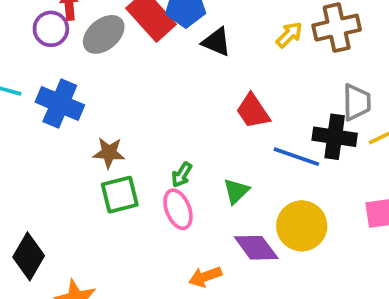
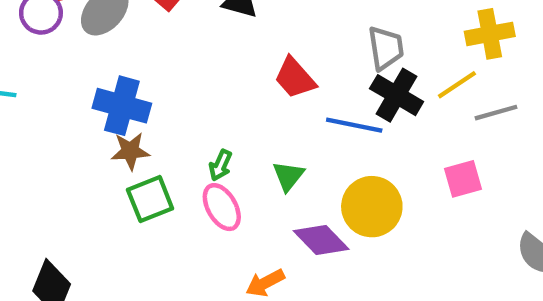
gray trapezoid: (357, 102) -> (386, 48), moved
blue cross: (60, 104) -> (122, 106), moved
black cross: (335, 137) -> (397, 95), turned 30

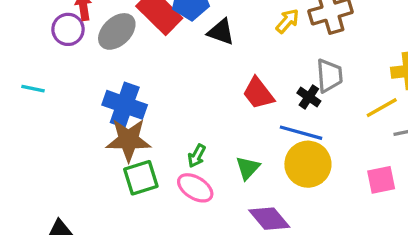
black cross: (397, 95) -> (309, 97), moved, size x0.6
brown star: (130, 151) -> (128, 140), size x1.5
pink ellipse: (222, 207) -> (195, 188), turned -33
yellow circle: (372, 207) -> (308, 164), moved

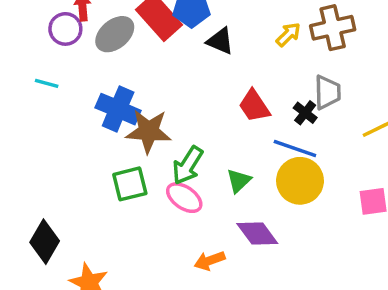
cyan line: (33, 89) -> (47, 83), moved
brown star: (128, 140) -> (149, 131), moved
green arrow: (197, 156) -> (188, 165), size x1.6

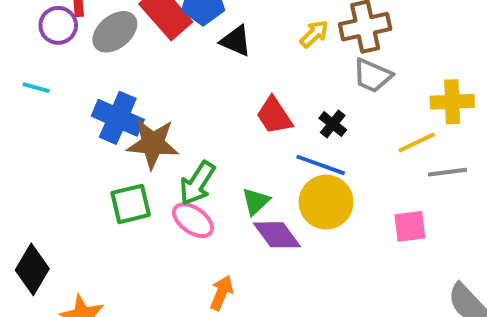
gray trapezoid: (327, 92) -> (372, 76), moved, turned 114
purple diamond: (257, 233) -> (277, 235), moved
orange arrow: (210, 261) -> (222, 293), turned 132

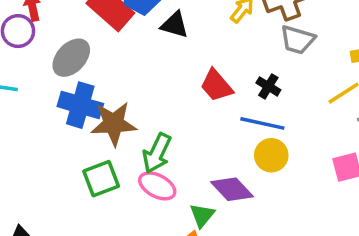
gray ellipse: (115, 32) -> (71, 58), moved
green triangle: (256, 201) -> (202, 215), moved
yellow circle: (326, 202) -> (271, 155), size x0.7

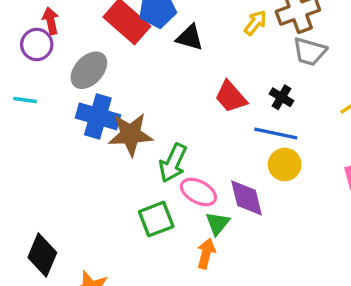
green square: (101, 179) -> (156, 219), moved
pink ellipse: (157, 186) -> (198, 192), moved
purple diamond: (232, 189) -> (247, 198), turned 30

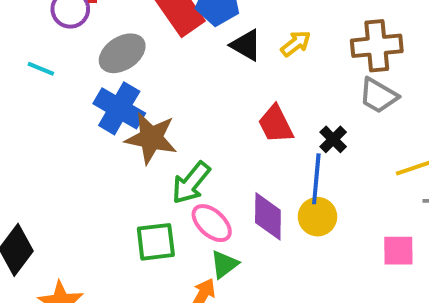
yellow arrow: (255, 23) -> (296, 43), moved
blue line: (276, 133) -> (316, 179), turned 69
purple diamond: (247, 198) -> (268, 216), moved

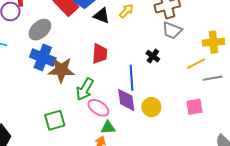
red trapezoid: (276, 124) -> (100, 54), moved, turned -140
blue line: (316, 179) -> (132, 78), moved
yellow circle: (317, 217) -> (151, 107), moved
green square: (156, 242) -> (55, 120), moved
green triangle: (224, 264) -> (108, 127), turned 42

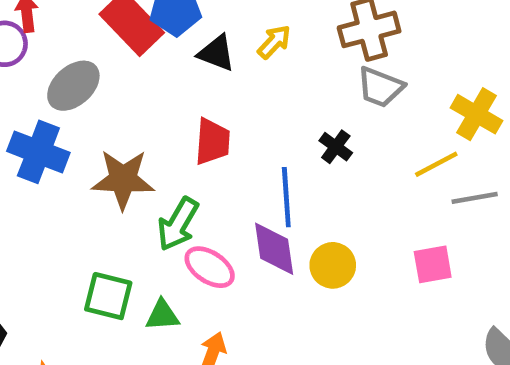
yellow cross: (213, 42) -> (476, 114), turned 35
blue cross: (43, 57) -> (38, 152), moved
green square: (55, 120) -> (108, 296), turned 30
green triangle: (108, 127) -> (162, 315), moved

